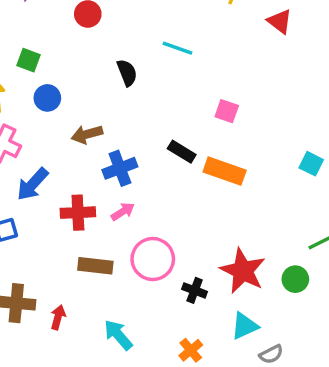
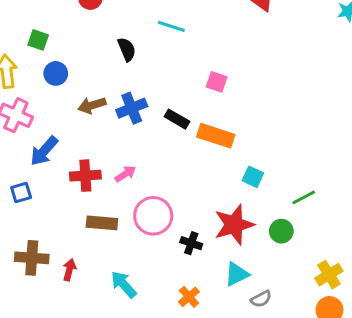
cyan square: (311, 164) -> (253, 177), moved
blue cross: (120, 168) -> (132, 108), moved
red star: (243, 271) -> (234, 225), turned 30

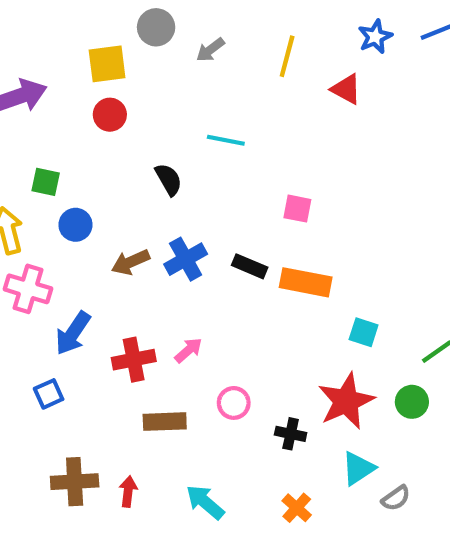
pink circle: (153, 216) -> (234, 403), size x0.6

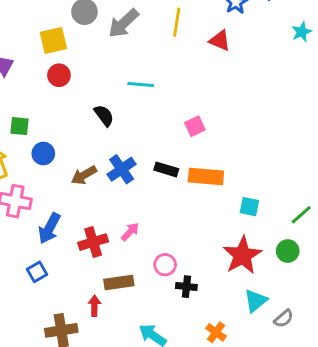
gray arrow: (210, 50) -> (123, 23), size x1.6
pink square: (297, 209) -> (195, 126), turned -30
black cross: (291, 434) -> (186, 287), moved
red arrow: (128, 491) -> (94, 306), moved

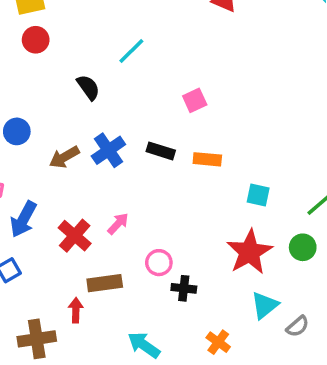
cyan line: (141, 84) -> (131, 51), turned -50
orange rectangle: (206, 176) -> (207, 159), size x0.7
red cross: (93, 242) -> (75, 236), turned -32

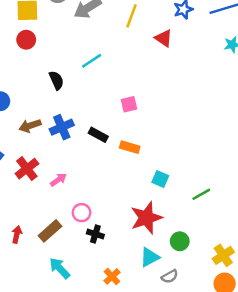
red cross: (75, 236) -> (27, 169), moved
green circle: (303, 247) -> (180, 241), moved
brown rectangle: (105, 283) -> (50, 231), moved, turned -45

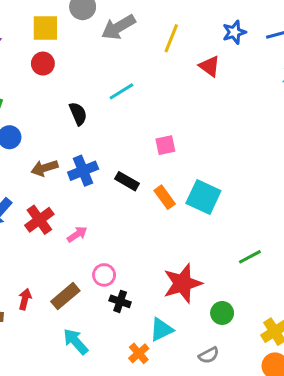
orange rectangle: (130, 147) -> (165, 197), turned 36
cyan square: (160, 179) -> (203, 197), moved, size x1.6
cyan triangle: (150, 257) -> (161, 330), moved

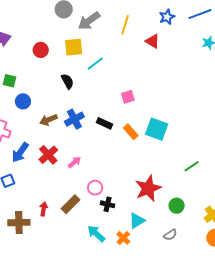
yellow square: (45, 28) -> (74, 47), moved
cyan arrow: (76, 341) -> (96, 234), moved

